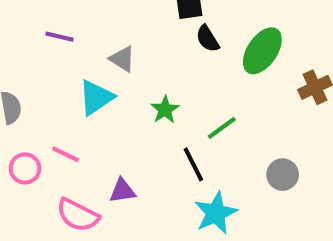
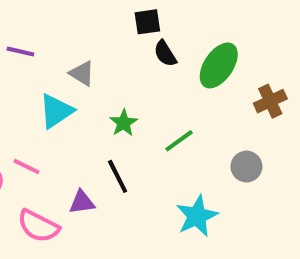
black line: (193, 164) -> (118, 176), moved
gray circle: (283, 175) -> (246, 167), moved
cyan star: (216, 213) -> (197, 216), moved

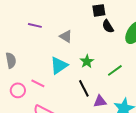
cyan triangle: (56, 111) -> (59, 65), moved
purple triangle: (82, 202) -> (100, 101), moved

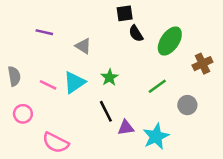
green line: (115, 70) -> (157, 86), moved
pink line: (38, 83) -> (48, 85), moved

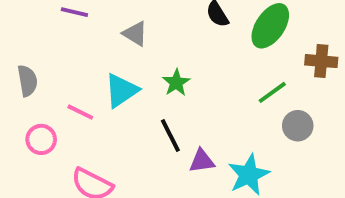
brown cross: (202, 64) -> (321, 61), turned 30
pink line: (48, 85) -> (80, 112), moved
green line: (157, 86) -> (272, 92), moved

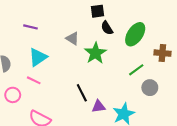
gray triangle: (135, 34) -> (72, 38), moved
green star: (176, 83) -> (95, 53), moved, size x1.5
cyan triangle: (121, 90) -> (38, 57), moved

